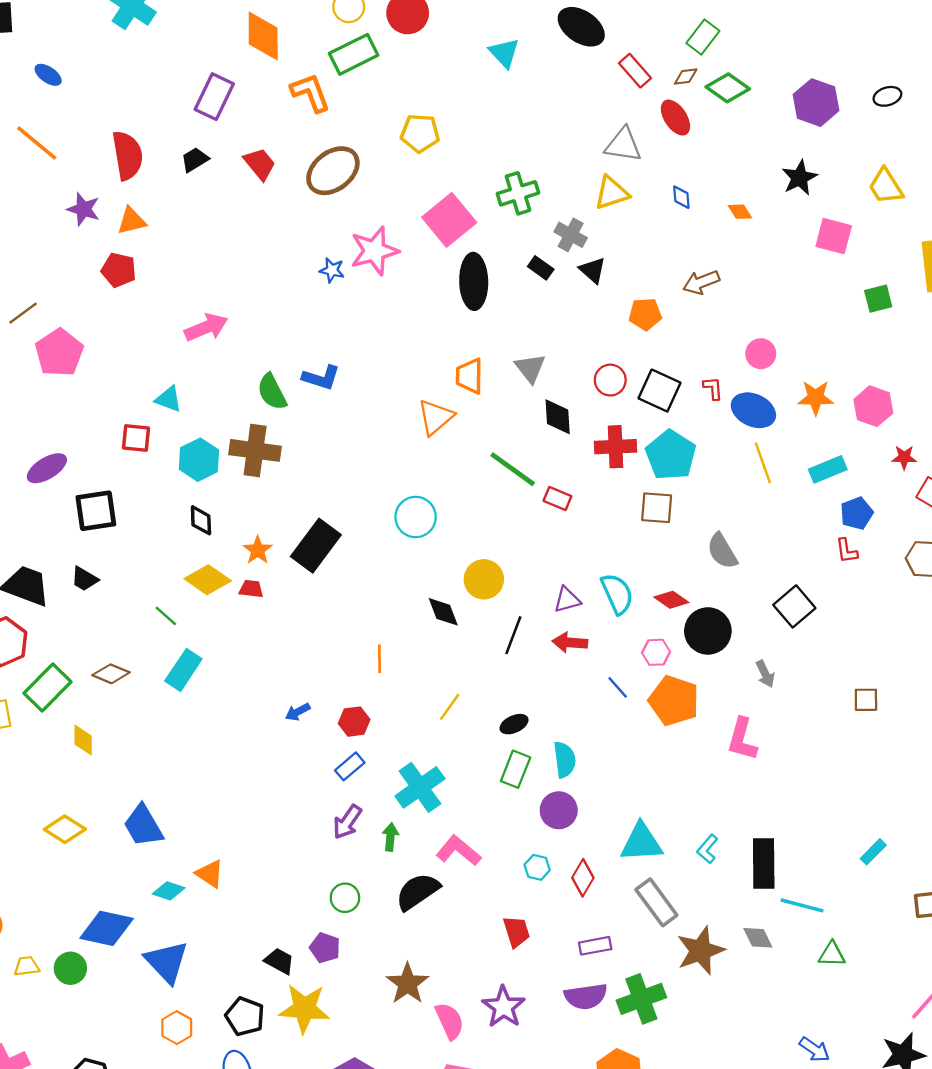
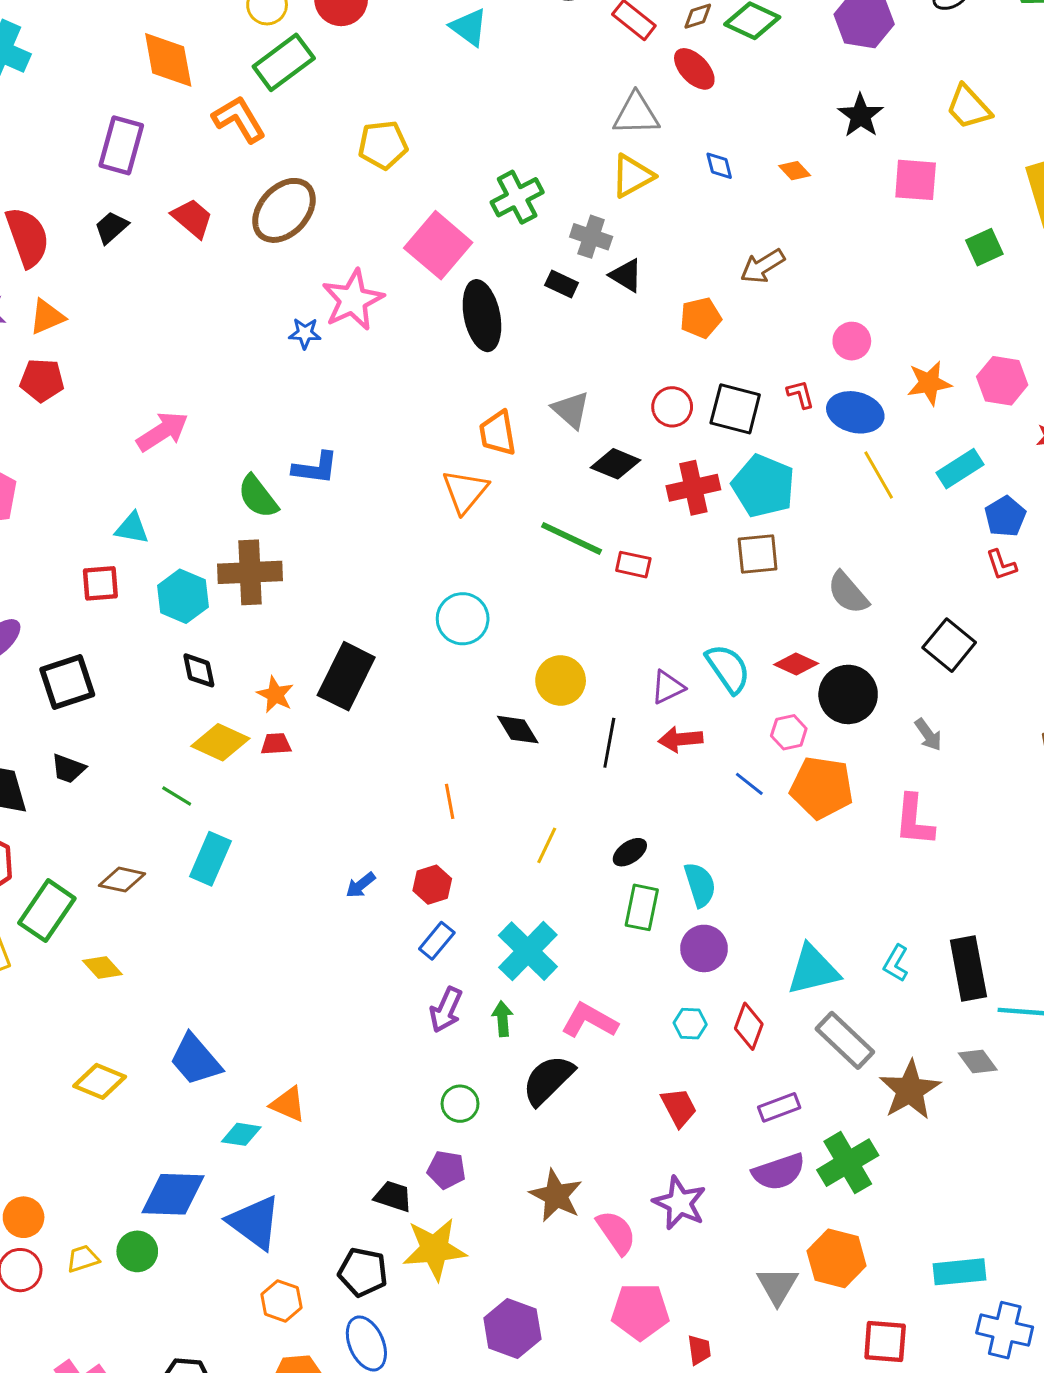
black diamond: (558, 417) -> (615, 464), turned -54
yellow diamond: (83, 740) -> (102, 967), turned -32

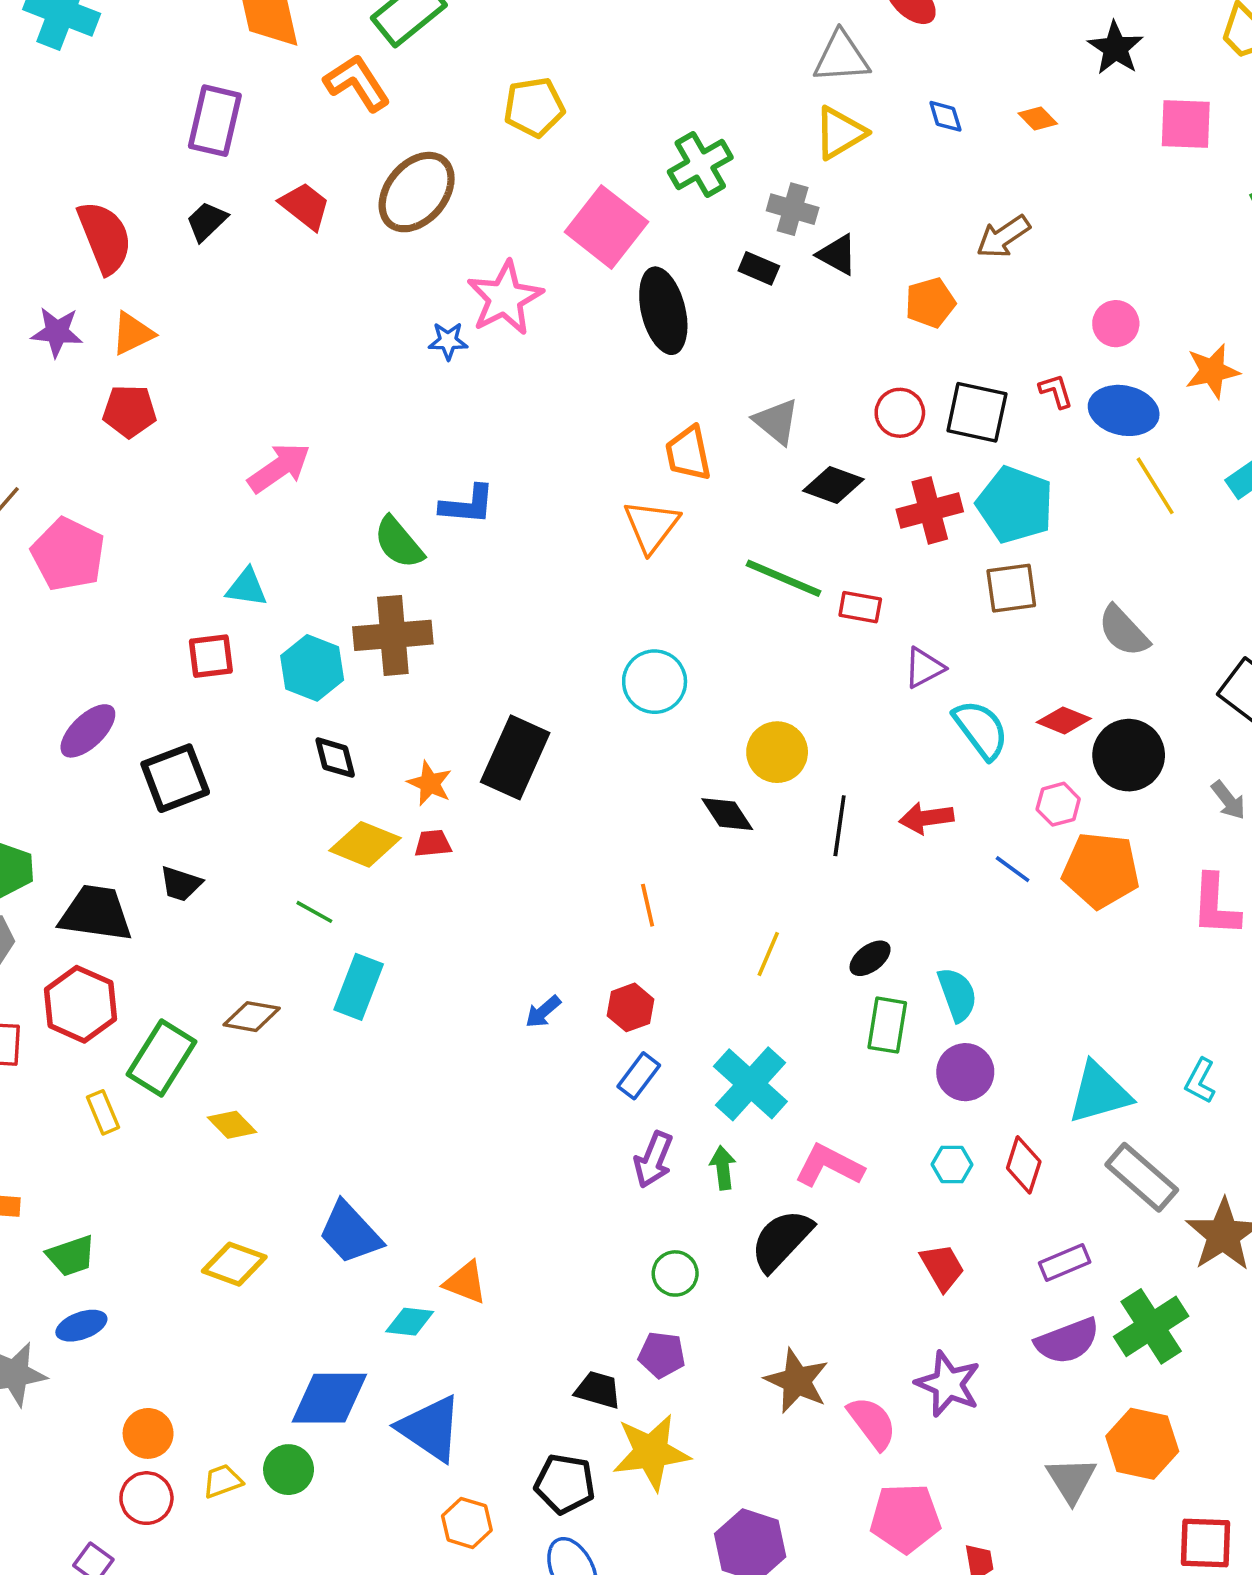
purple triangle: (668, 687) -> (924, 668), moved

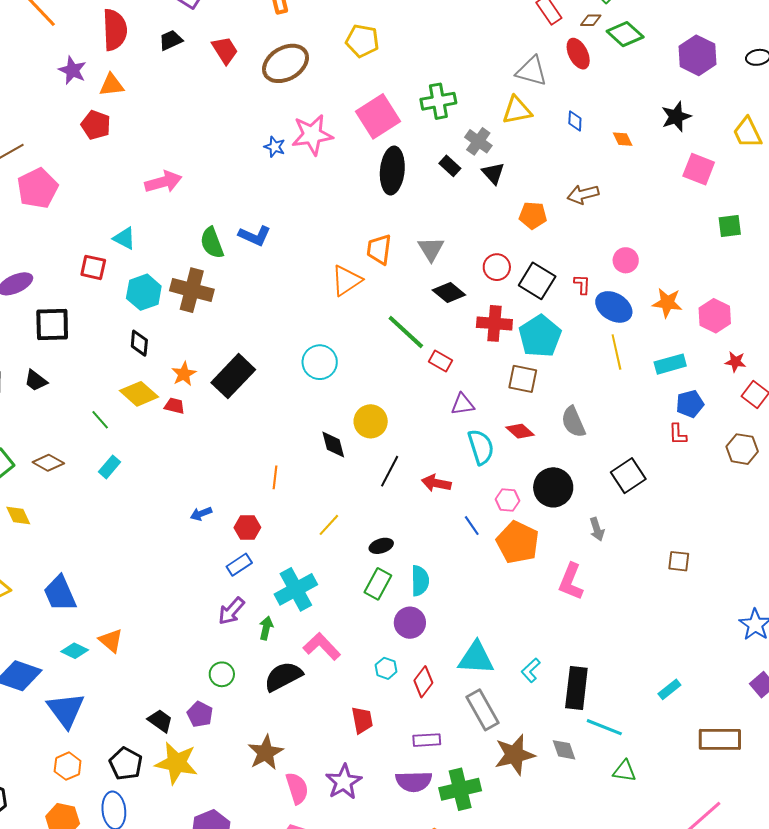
red diamond: (1064, 720) -> (520, 431), moved
cyan rectangle: (359, 987) -> (109, 467), size x0.7

